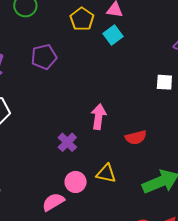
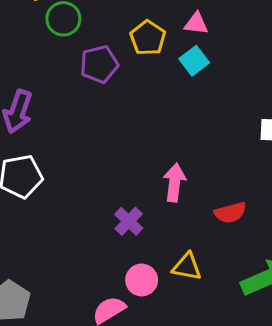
purple pentagon: (44, 57) -> (99, 64), moved

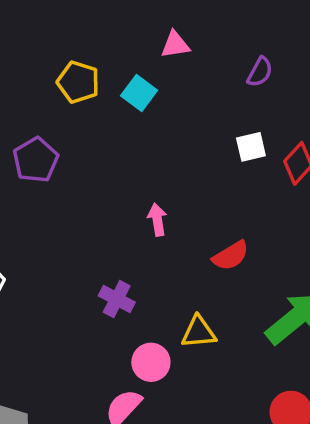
pink triangle: (196, 24) -> (175, 45), moved
purple pentagon: (99, 64) -> (36, 160), moved
pink arrow: (174, 182) -> (157, 220), moved, size x0.7

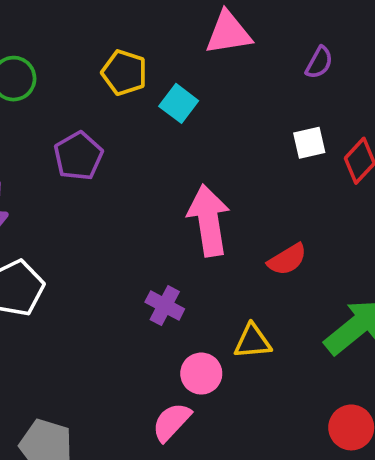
pink triangle: (175, 45) -> (228, 33), size x1.5
cyan square: (139, 93) -> (179, 103), moved
pink arrow: (157, 220) -> (209, 220), size x2.0

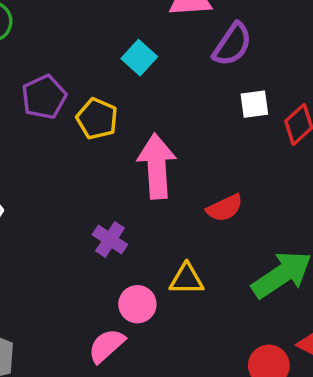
purple semicircle: (319, 63) -> (232, 44), moved, size x1.5
yellow pentagon: (124, 73) -> (97, 119), moved

